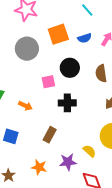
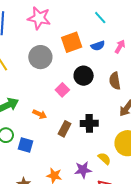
pink square: (48, 82) -> (62, 90), turned -32
black cross: (67, 103) -> (89, 123), moved
brown rectangle: (50, 135) -> (65, 129), moved

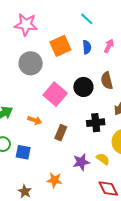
blue semicircle: (98, 46) -> (87, 47), turned -72
black circle: (84, 76) -> (83, 87), moved
pink square: (62, 90) -> (55, 94), size x1.6
black cross: (89, 123) -> (96, 123), moved
purple star: (83, 170) -> (81, 162), moved

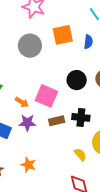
pink square: (55, 94) -> (46, 96), moved, turned -30
brown rectangle: (61, 133) -> (57, 121), moved, turned 42
purple star: (81, 162) -> (27, 123), moved

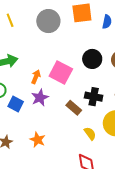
orange arrow: (22, 102) -> (36, 77), turned -104
brown rectangle: (57, 121) -> (74, 108), moved, turned 49
purple star: (27, 123) -> (40, 98), turned -30

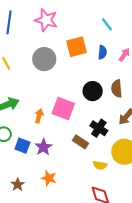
black cross: (94, 97) -> (99, 128), turned 30
purple star: (40, 98) -> (43, 147), moved
yellow semicircle: (90, 133) -> (100, 165), turned 144

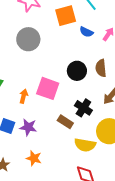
orange square: (77, 47) -> (66, 16), moved
blue semicircle: (102, 52) -> (86, 32), turned 112
purple star: (43, 147) -> (28, 127), turned -30
yellow semicircle: (100, 165) -> (85, 145), size x1.5

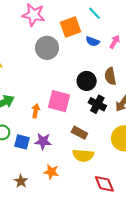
gray circle: (28, 39) -> (47, 48), moved
black cross: (83, 108) -> (97, 104), moved
yellow semicircle: (85, 145) -> (83, 155), moved

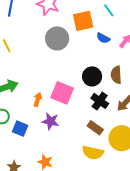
brown rectangle: (79, 133) -> (95, 128), moved
purple star: (43, 141) -> (50, 121), moved
yellow semicircle: (83, 155) -> (93, 153), moved

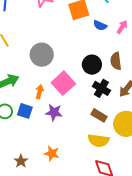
gray circle: (57, 38) -> (42, 55), moved
pink square: (62, 93) -> (63, 83), turned 30
blue square: (20, 129) -> (25, 111), moved

